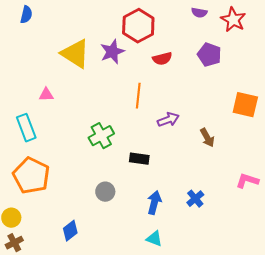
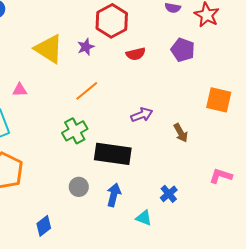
purple star: (112, 52) -> (86, 47), size x0.7
orange line: (138, 96) -> (87, 91), moved, turned 45
black rectangle: (139, 159) -> (113, 154), size x1.8
blue arrow: (154, 203) -> (114, 195), moved
cyan triangle: (154, 239) -> (144, 218), moved

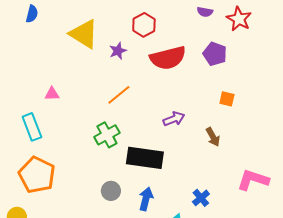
red hexagon: (112, 21) -> (144, 25), size x0.7
yellow triangle: (49, 49) -> (84, 34), moved
red semicircle: (136, 54) -> (168, 58), size x1.8
orange square: (219, 100) -> (227, 99), moved, size x0.6
pink L-shape: (221, 176) -> (253, 180), size x1.4

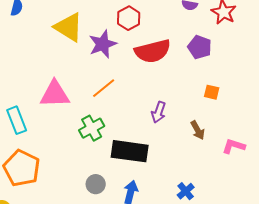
purple star: (118, 51) -> (103, 44), size x1.6
pink triangle: (52, 94) -> (55, 94), moved, size x2.0
purple arrow: (174, 119) -> (159, 112), turned 130
pink L-shape: (253, 180) -> (234, 146), moved, size x0.7

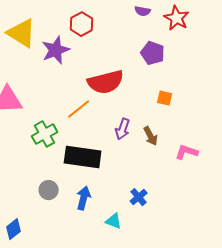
red semicircle: (153, 51) -> (106, 82), moved
orange line: (104, 88) -> (79, 109), moved
purple arrow: (159, 112) -> (123, 129), moved

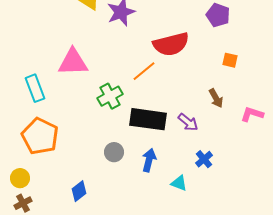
purple arrow: (123, 129) -> (188, 122), moved, turned -70

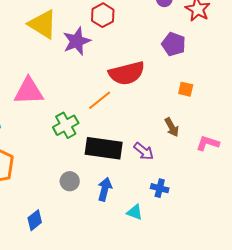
blue cross: (204, 159) -> (160, 188), turned -36

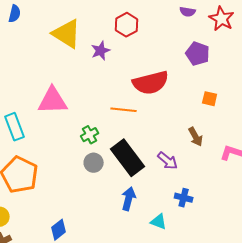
purple star: (77, 41) -> (101, 51), size x0.7
orange line: (100, 100) -> (124, 110), turned 45
green cross: (66, 125) -> (90, 135), size x0.7
black rectangle: (104, 148) -> (128, 158), turned 45
gray circle: (70, 181) -> (94, 163), moved

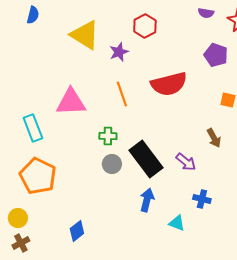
orange line: (124, 110) -> (122, 94), moved, turned 65
green cross: (90, 135) -> (108, 136), turned 30

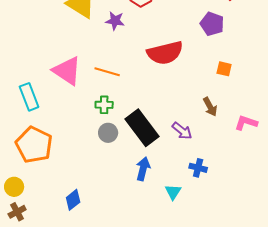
purple star: (119, 52) -> (115, 21), turned 30
orange line: (122, 94) -> (107, 72), moved, turned -55
pink triangle: (71, 102) -> (67, 71), turned 36
cyan triangle: (177, 223) -> (173, 192), turned 42

